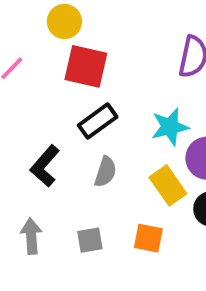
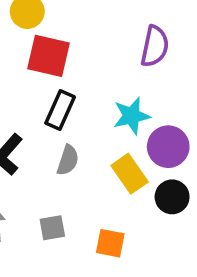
black rectangle: (98, 121) -> (60, 110), turned -30
orange square: (148, 238) -> (110, 243), moved

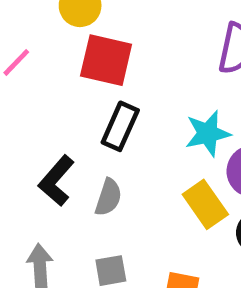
gray semicircle: (68, 160) -> (108, 197), moved

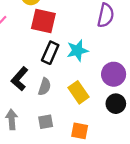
cyan star: (208, 133) -> (77, 50), moved
yellow rectangle: (205, 204) -> (78, 92), moved

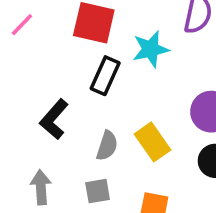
cyan star: (77, 50) -> (151, 49), moved
gray semicircle: (44, 87) -> (107, 146), moved

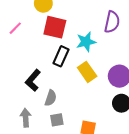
yellow rectangle: (152, 142) -> (87, 72), moved
gray semicircle: (107, 146) -> (51, 98), moved

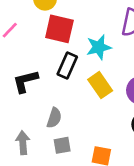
black L-shape: (33, 80) -> (25, 81), moved, turned 35

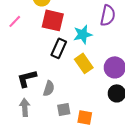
black L-shape: (25, 81) -> (27, 78), moved
gray square: (62, 145) -> (64, 109), moved

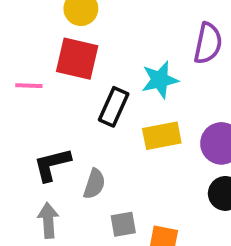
red square: (53, 20) -> (77, 59), moved
pink line: (15, 21) -> (29, 86), moved, turned 48
yellow rectangle: (84, 63) -> (162, 136), turned -66

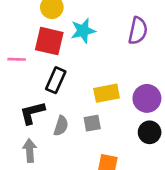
cyan star: (160, 80) -> (83, 31), moved
black rectangle: (114, 107) -> (56, 80), moved
gray square: (123, 224) -> (92, 123), moved

